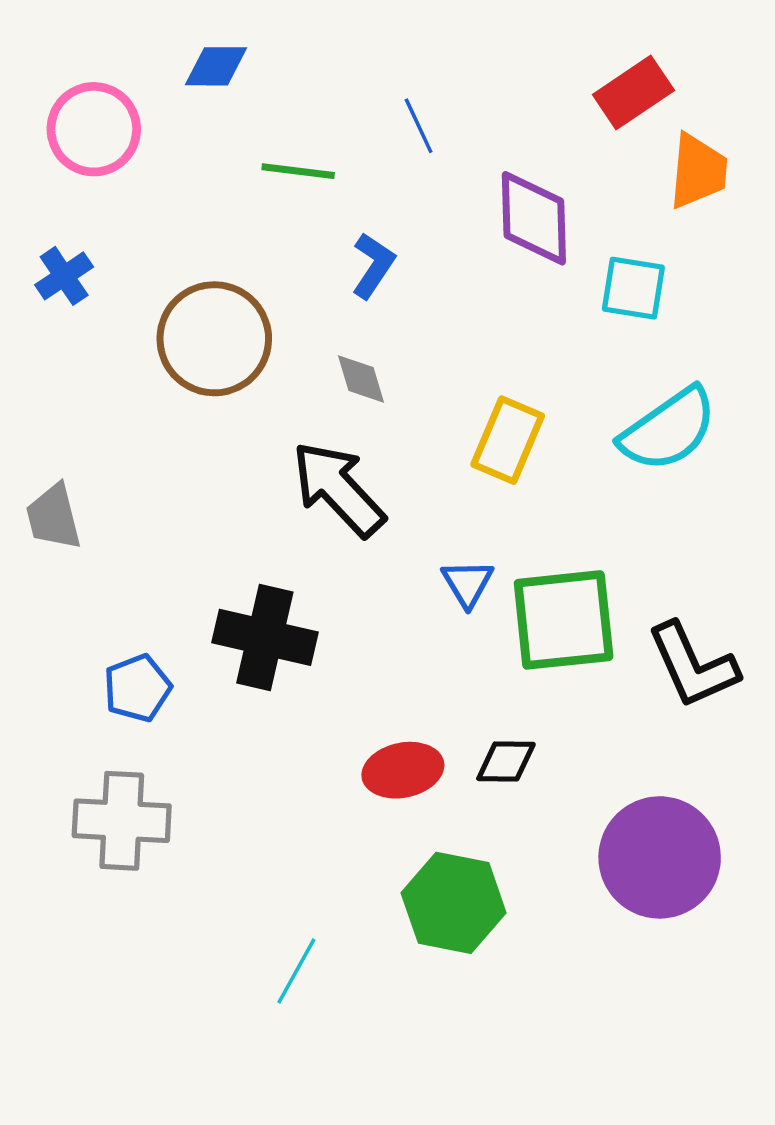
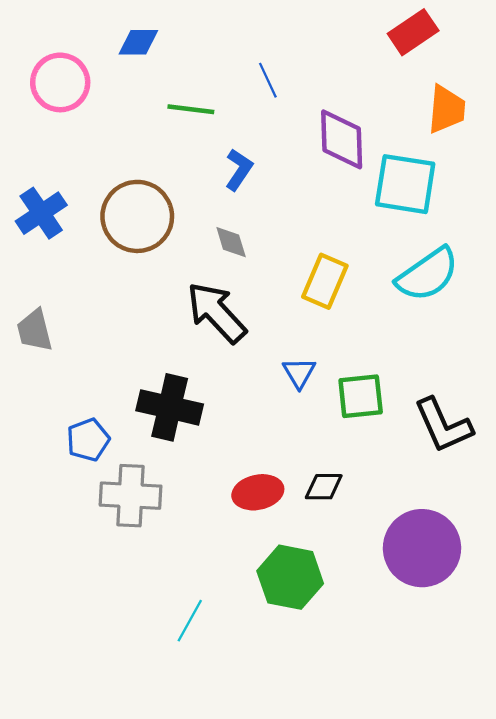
red rectangle: (633, 93) -> (413, 32), moved
blue cross: (64, 276) -> (41, 213), moved, size x1.4
cyan square: (633, 288) -> (405, 184), size x1.5
green square: (564, 620) -> (361, 396), size x0.7
gray cross: (122, 821) -> (131, 496), moved

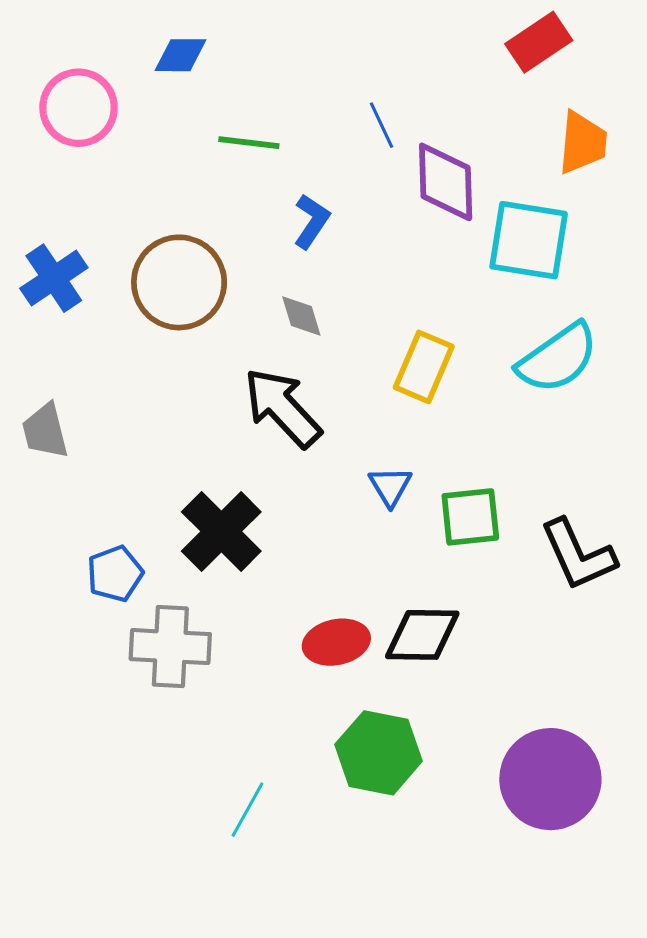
blue line: (268, 80) -> (381, 125), moved
black cross: (170, 407) -> (221, 531), turned 32
black diamond: (324, 487) -> (422, 635), size x1.5
purple circle: (422, 548) -> (550, 779), moved

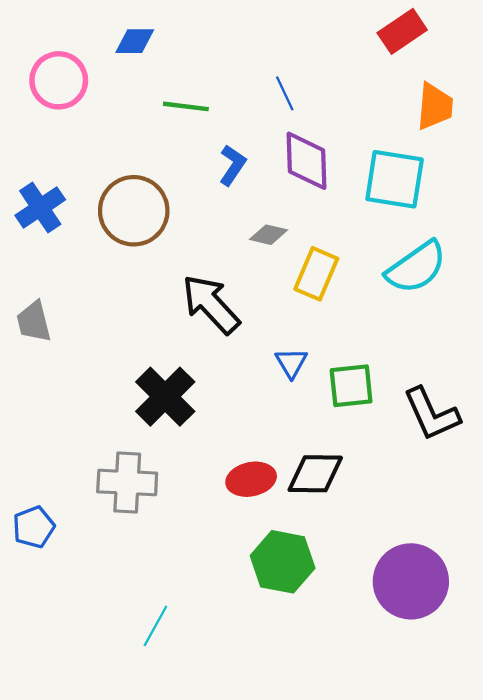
purple diamond: (446, 182) -> (307, 161), moved
gray diamond: (301, 316) -> (268, 235), moved, turned -60
blue pentagon: (115, 574) -> (34, 527), moved
cyan line: (247, 810) -> (155, 626), moved

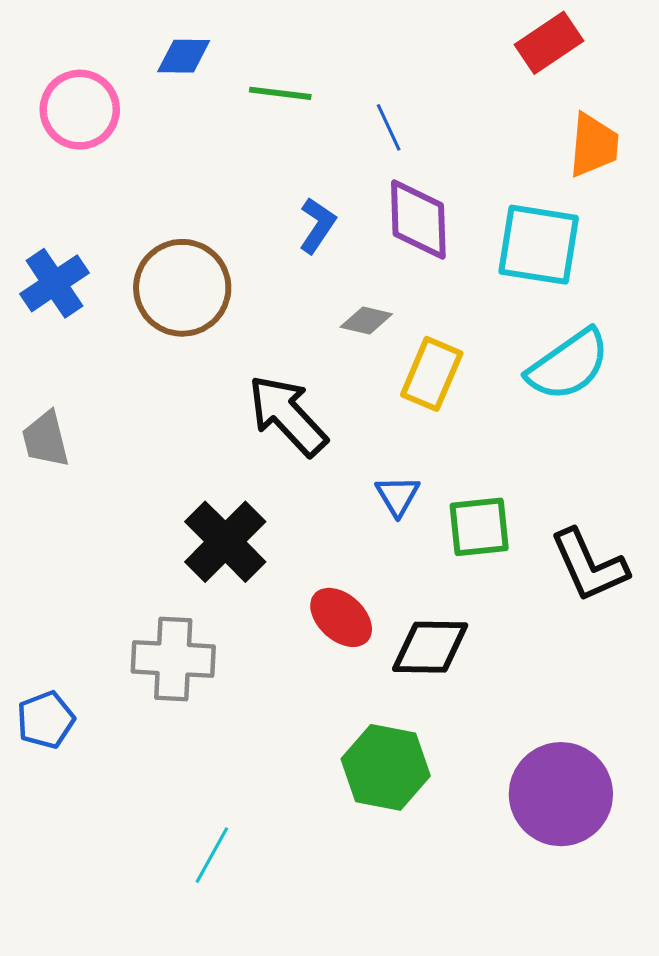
green line: (186, 106) -> (280, 93), moved
red ellipse: (251, 479) -> (341, 617), moved, turned 54

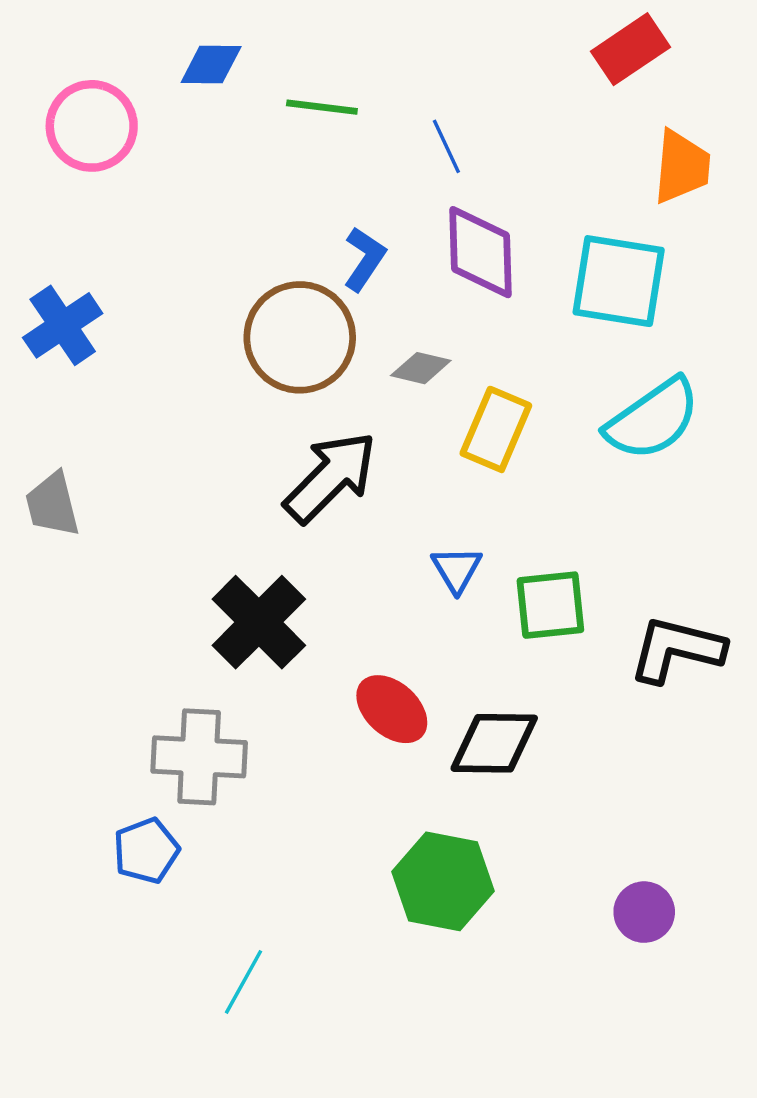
brown circle: (182, 288) -> (300, 337), moved
black arrow: (288, 415) -> (330, 477), turned 88
black L-shape: (589, 565) -> (677, 649), turned 128
blue pentagon: (46, 720) -> (146, 851), moved
purple circle: (561, 794) -> (644, 912), size x0.5

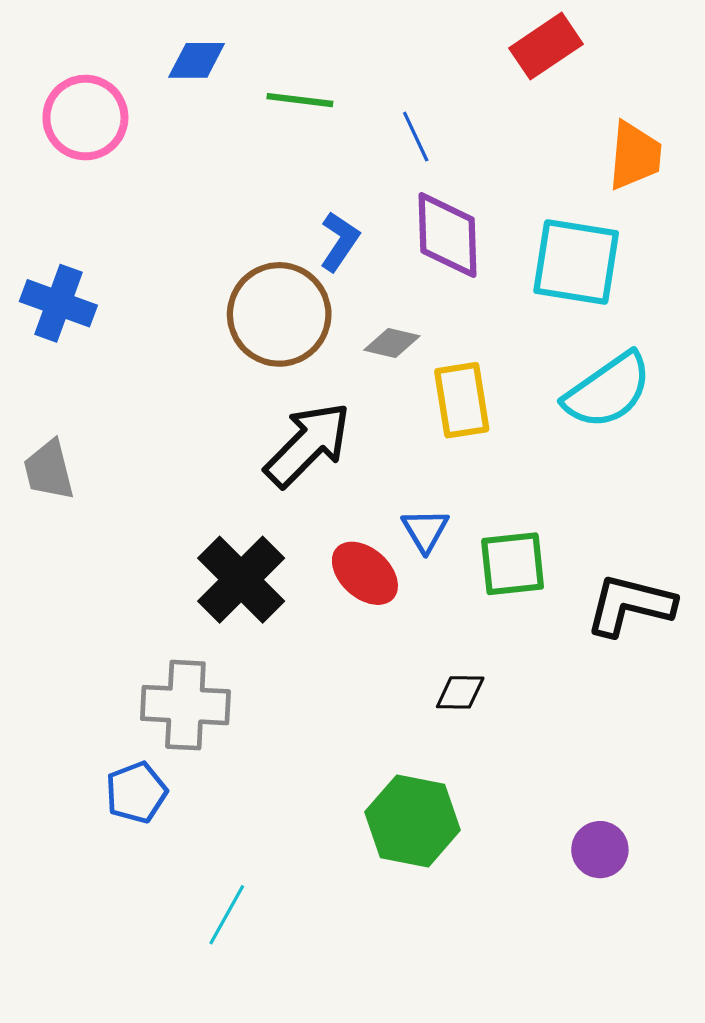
red rectangle: (631, 49) -> (546, 46), moved
blue cross: (63, 325) -> (58, 303), turned -36
yellow rectangle: (496, 429) -> (462, 400), turned -32
red ellipse: (392, 709) -> (365, 573), moved
black diamond: (494, 743) -> (460, 692), size x0.6

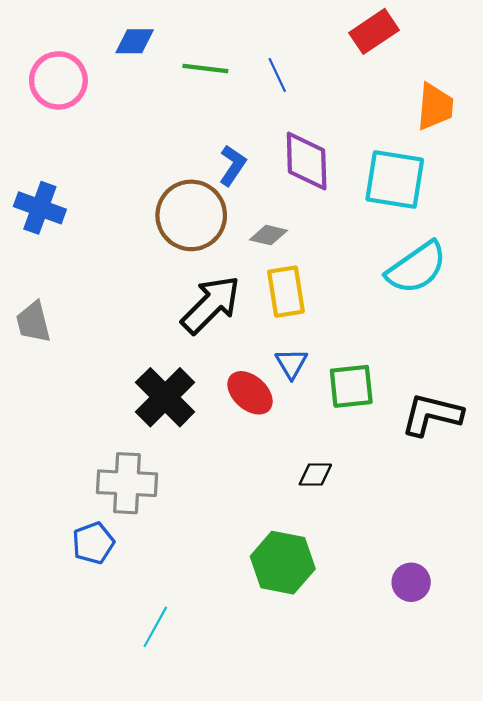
blue line: (416, 137) -> (277, 75), moved
yellow rectangle: (462, 400) -> (286, 292), moved

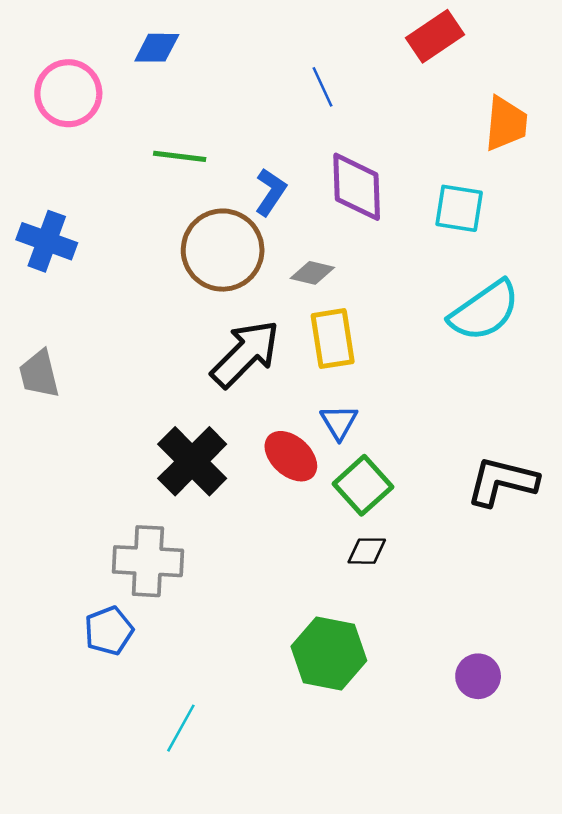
green line: (205, 68) -> (180, 156), moved
cyan square: (395, 179) -> (459, 208), size x0.7
green square: (351, 386) -> (363, 485), moved, turned -36

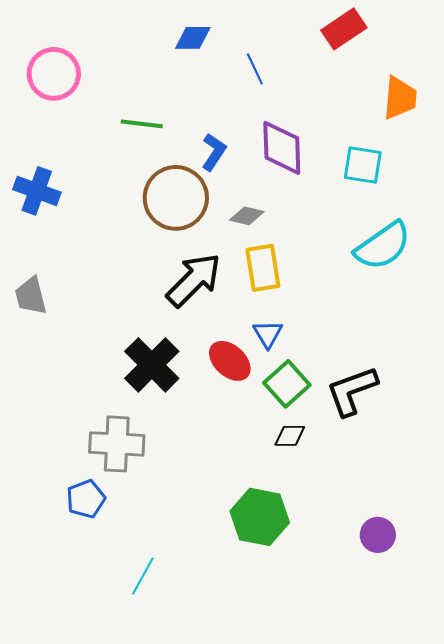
blue diamond: (157, 48) -> (193, 38), moved
black L-shape: (502, 481) -> (352, 391), moved, turned -34

